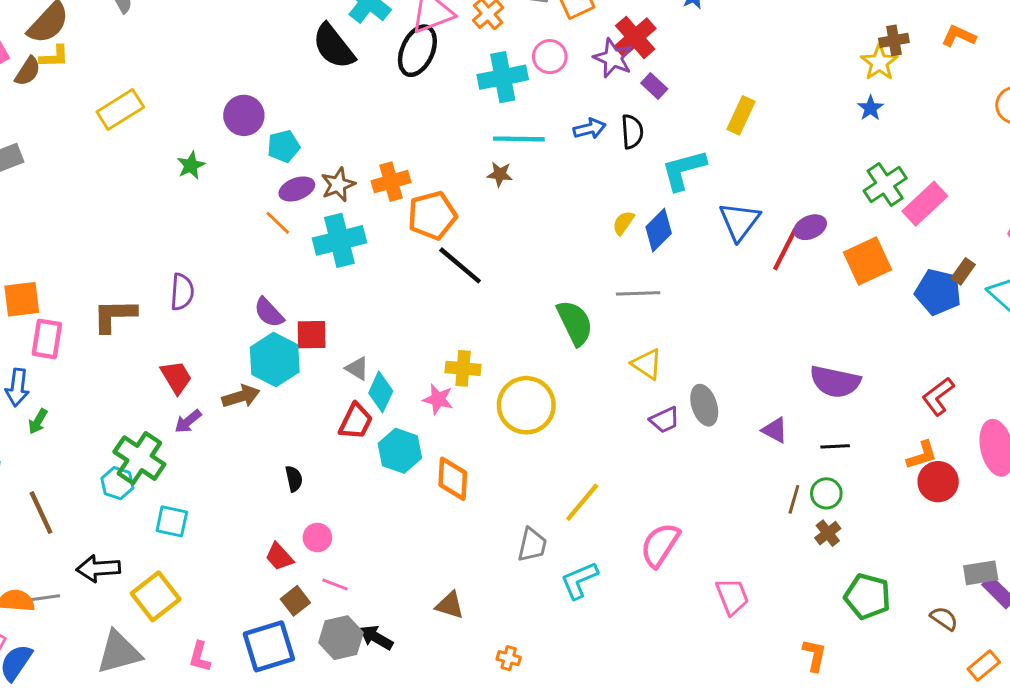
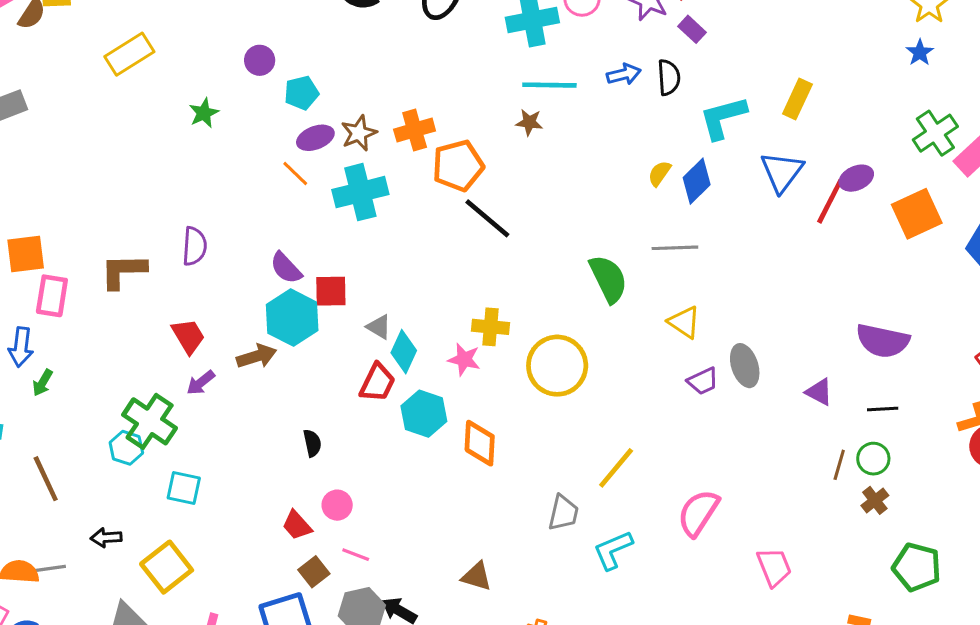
purple circle: (244, 115) -> (260, 60), size x0.7
yellow rectangle: (741, 115) -> (797, 99), moved
black arrow: (98, 568) -> (106, 538), size x0.7

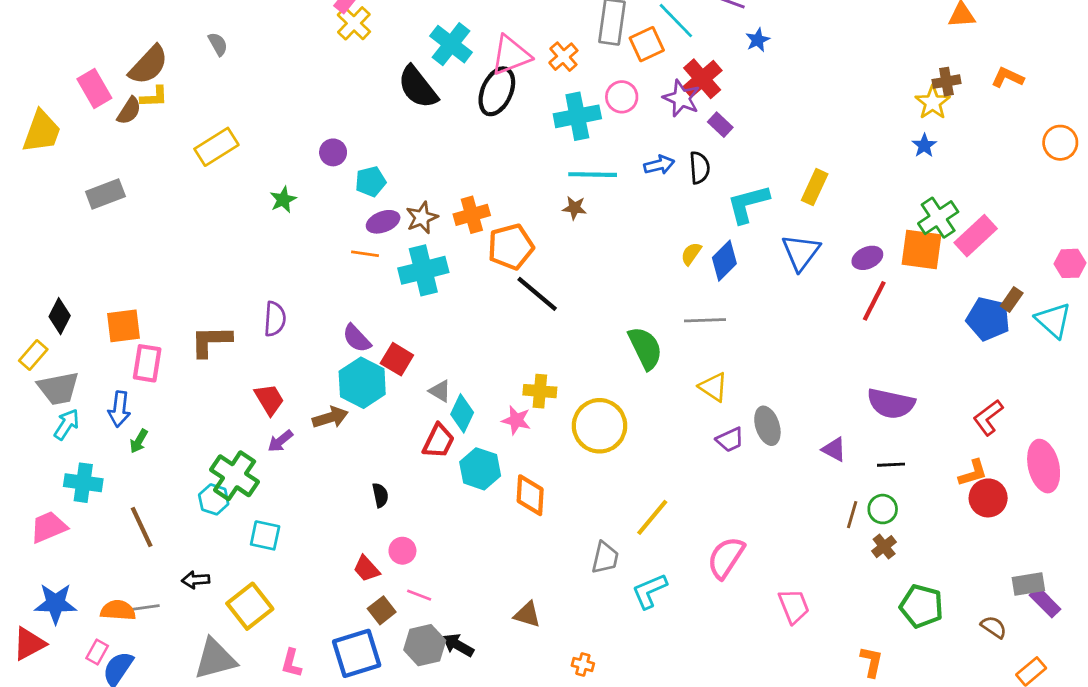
orange line: (295, 173) -> (365, 254), turned -36
red line: (830, 201) -> (874, 301), moved
orange square: (917, 214) -> (921, 250), moved, turned 33
red square: (331, 291) -> (397, 359), turned 32

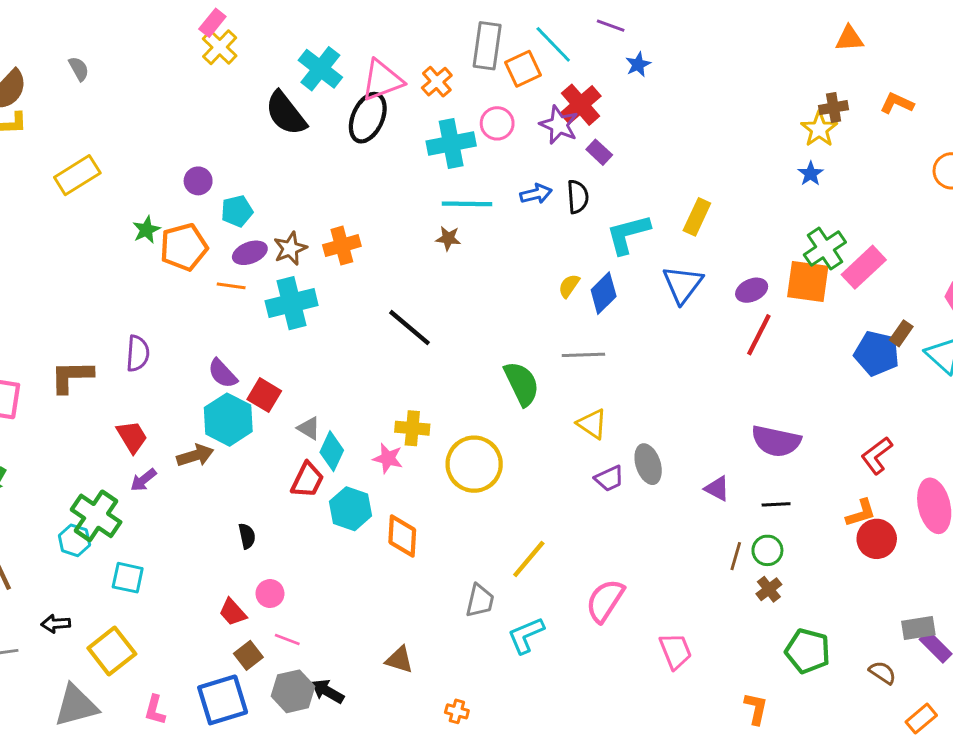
orange pentagon: (511, 247) -> (184, 247), moved

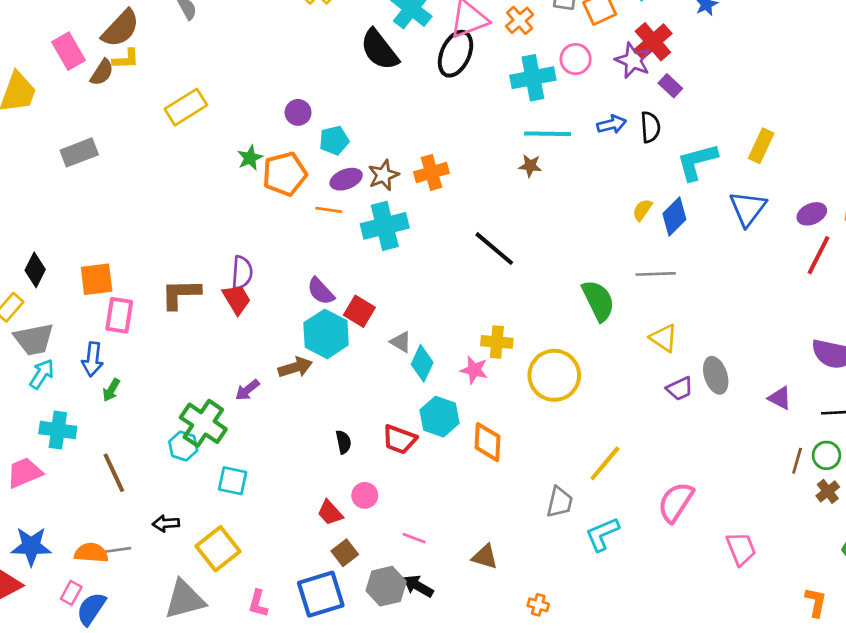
red trapezoid: (132, 437) -> (237, 299), moved
red trapezoid: (307, 480) -> (399, 439), moved, turned 84
pink line: (287, 640) -> (414, 538), moved

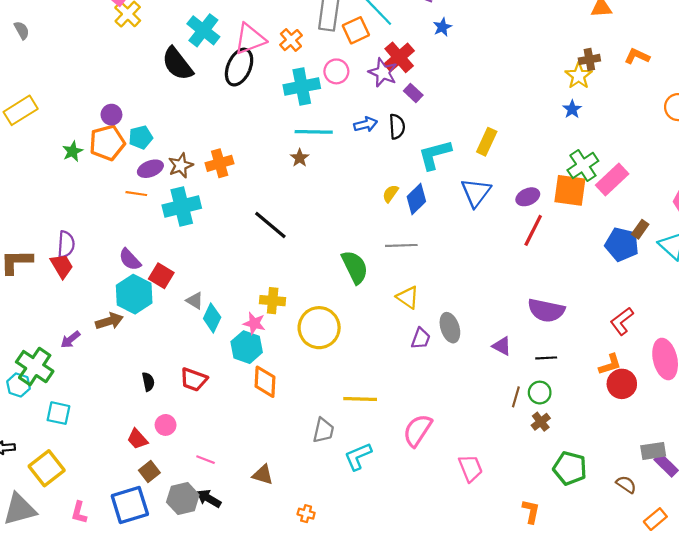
brown star: (530, 166) -> (300, 158), turned 30
orange pentagon: (285, 174) -> (107, 143), moved
purple trapezoid: (680, 389) -> (421, 338), turned -45
cyan hexagon: (439, 417) -> (247, 347), moved
yellow line: (605, 463) -> (360, 399), turned 52

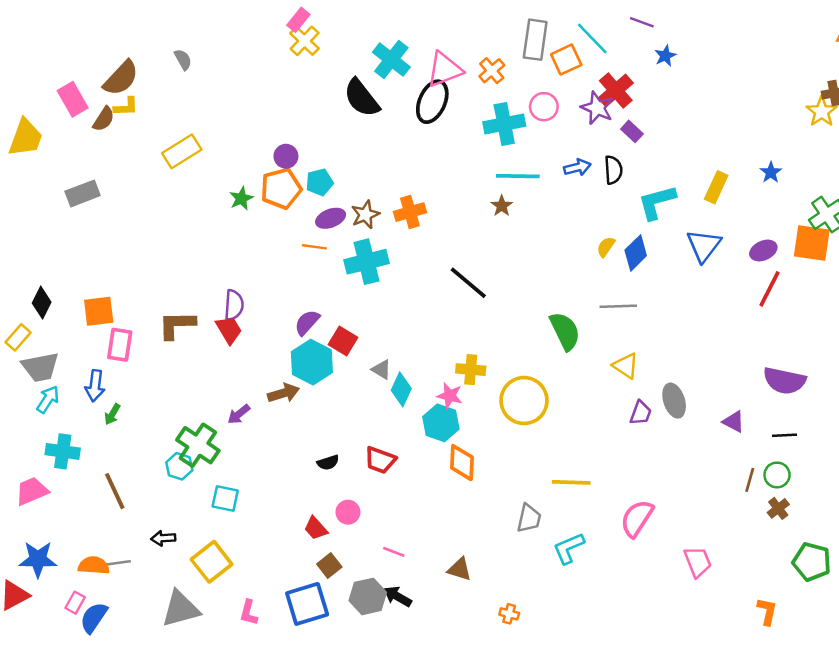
blue star: (572, 109) -> (771, 172), moved
purple semicircle: (130, 260) -> (307, 322), turned 85
black semicircle: (148, 382) -> (328, 463), turned 84

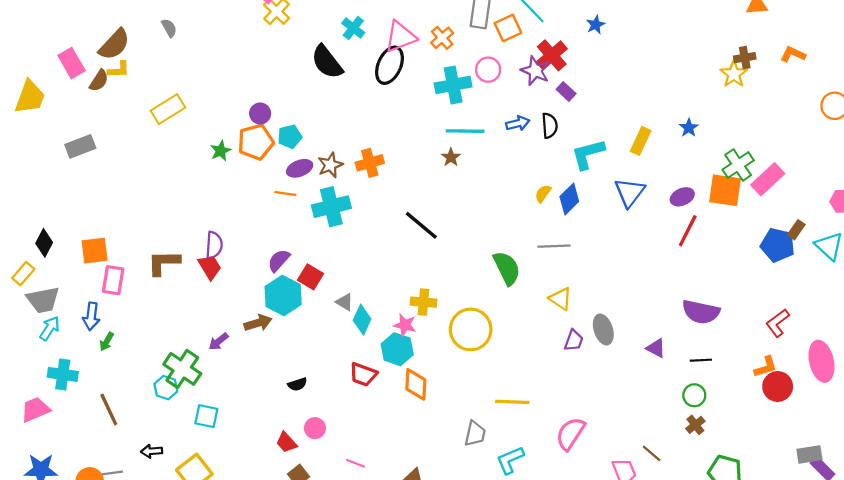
cyan cross: (391, 60) -> (353, 28), size x0.7
red trapezoid: (380, 460) -> (363, 374), moved
brown line: (750, 480) -> (652, 453), moved, turned -65

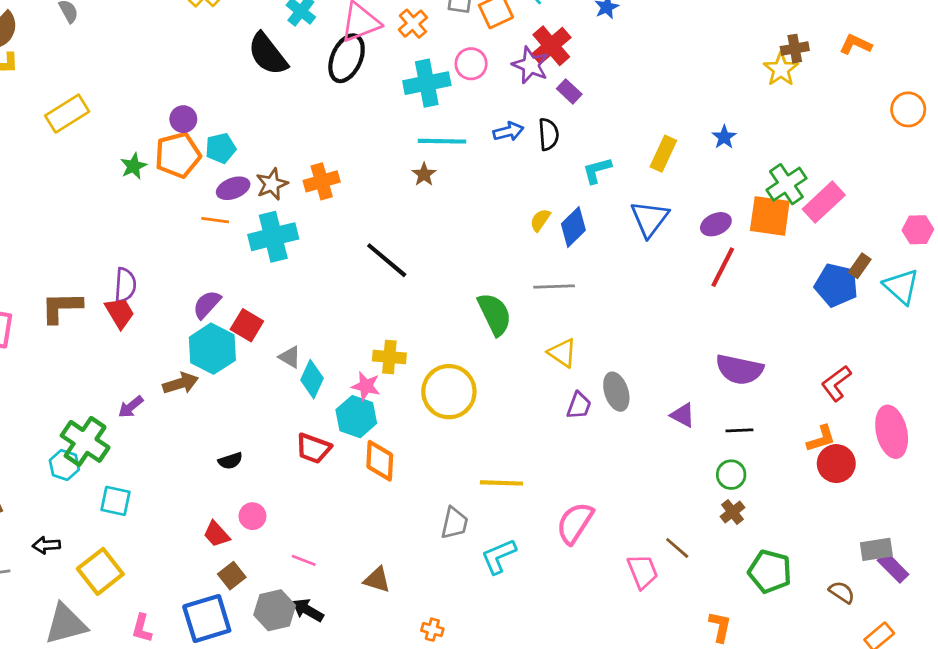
cyan L-shape: (588, 154) -> (597, 170), size x0.7

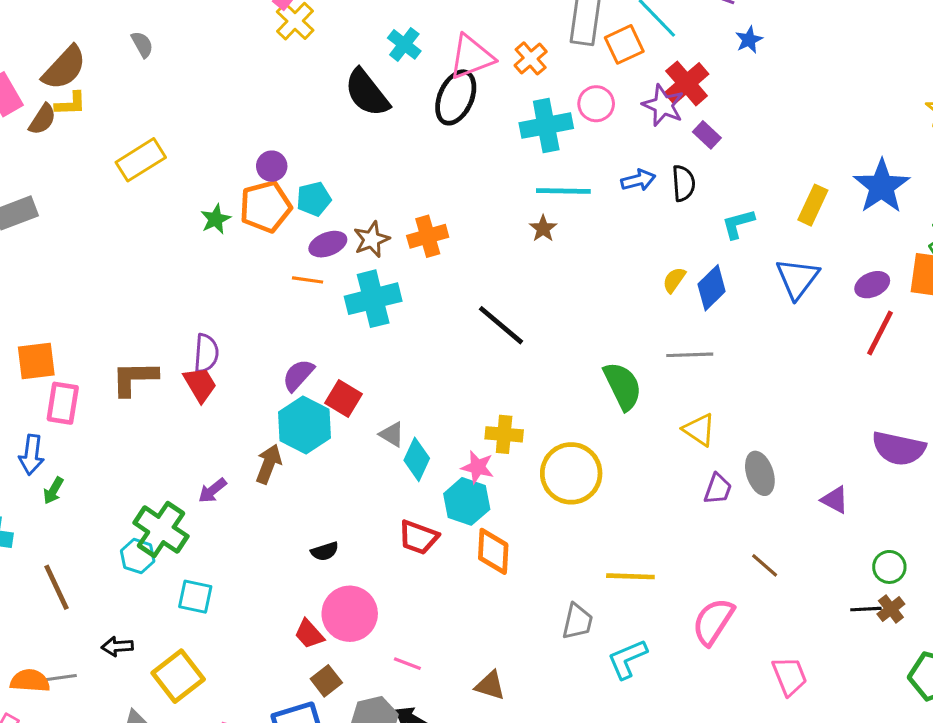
blue star: (724, 137) -> (882, 186), size x2.0
brown arrow: (181, 383) -> (269, 464), turned -52
black line: (739, 430) -> (866, 609), moved
pink circle: (252, 516) -> (350, 614), size x1.8
brown line: (677, 548) -> (765, 565), moved

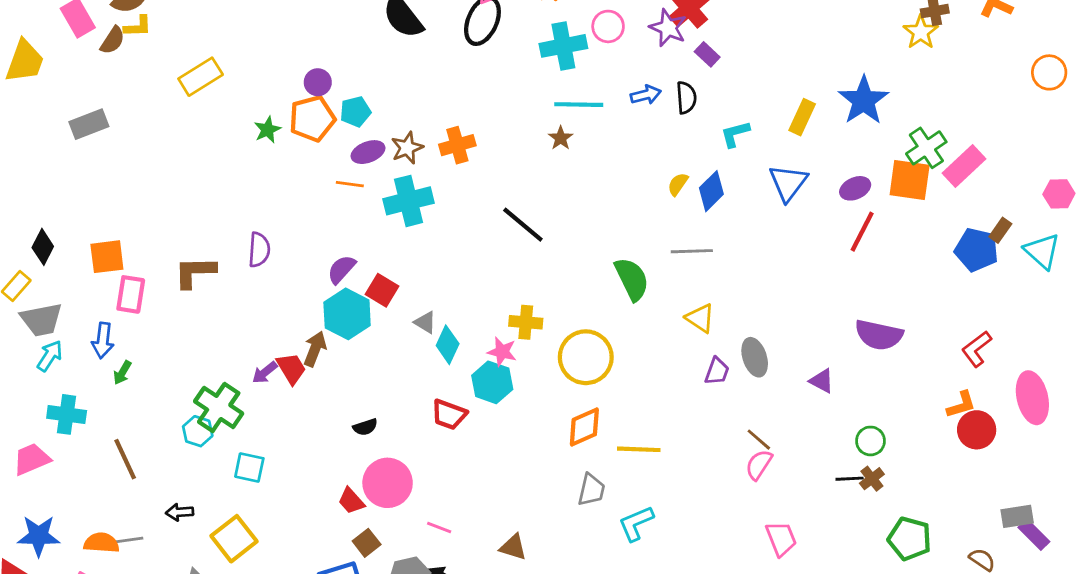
red trapezoid: (200, 384) -> (291, 368), moved
orange diamond: (493, 551) -> (584, 427), moved, turned 63
pink semicircle: (713, 622) -> (759, 465), moved, size x0.7

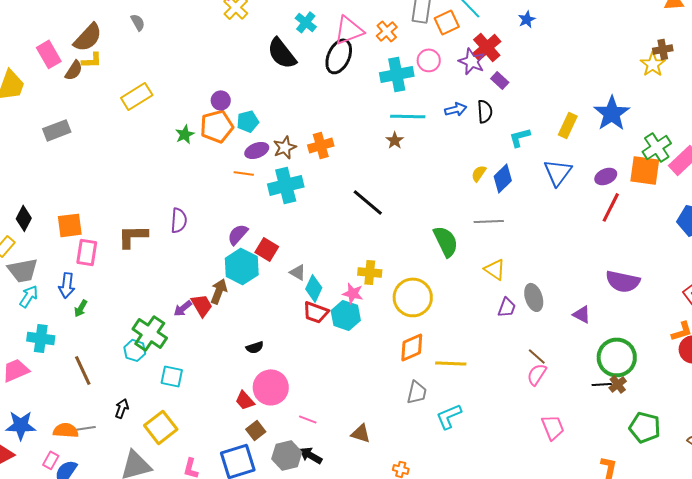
red trapezoid: (449, 414) -> (316, 312), moved
green circle: (870, 441) -> (617, 357), size x1.8
black arrow: (180, 512) -> (122, 408), turned 114

